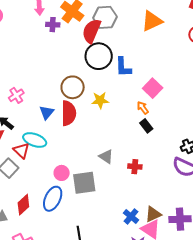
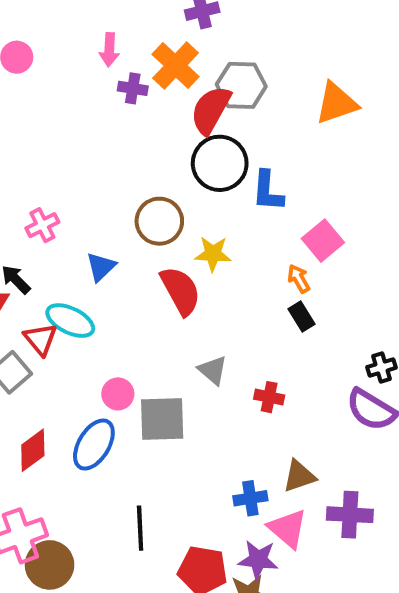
red semicircle: (69, 113) -> (181, 291), moved, turned -35
brown triangle: (153, 214) -> (299, 476), moved
blue cross: (131, 216) -> (250, 498), turned 35

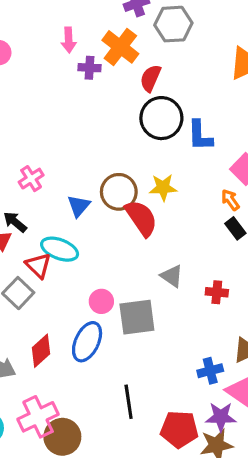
gray hexagon: (241, 85) -> (173, 24), moved
red semicircle: (211, 110) -> (151, 78), size x0.7
brown circle: (159, 221) -> (119, 192), moved

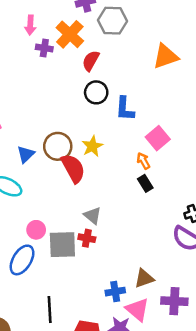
black circle: (161, 118) -> (96, 92), size x0.7
yellow star: (163, 187) -> (92, 146), turned -30
red cross: (217, 292) -> (87, 238), moved

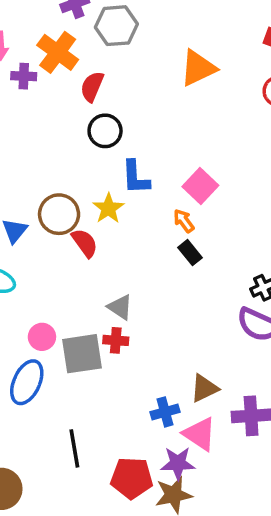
blue L-shape: (125, 109) -> (136, 177), moved
red semicircle: (73, 168) -> (85, 243), size x0.7

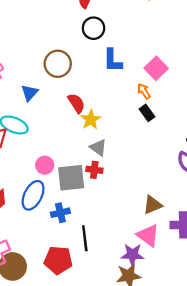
yellow star: (108, 208) -> (91, 120), moved
brown circle: (59, 214) -> (58, 64), moved
blue cross: (165, 412) -> (60, 213), moved
black line: (74, 448) -> (85, 238), moved
red pentagon: (132, 478) -> (58, 260), moved

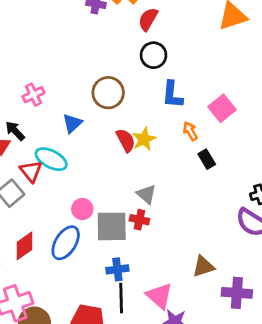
orange arrow: (144, 91) -> (190, 131), moved
yellow star: (91, 120) -> (144, 139), moved
blue cross: (60, 213) -> (117, 269), moved
pink triangle: (148, 235) -> (159, 296), moved

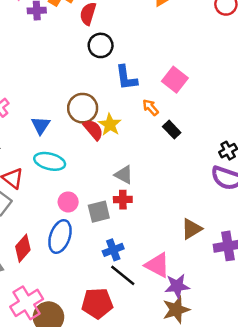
brown circle: (108, 93) -> (83, 108), moved
cyan ellipse: (51, 159) -> (50, 161), moved
gray square: (112, 226) -> (99, 212), size x0.7
black line: (121, 298) -> (123, 275), turned -36

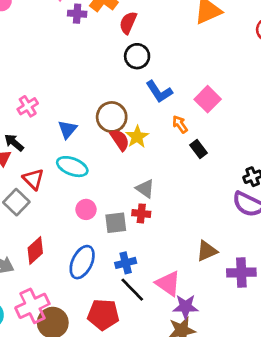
blue L-shape: (126, 78) -> (159, 92), turned -32
blue ellipse: (60, 237) -> (82, 262), moved

